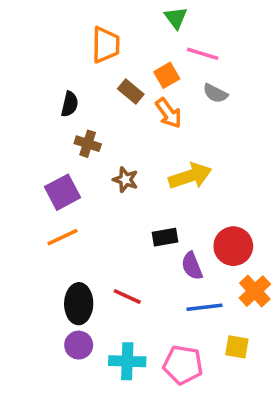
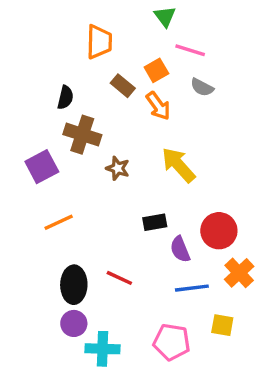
brown cross: (88, 144) -> (82, 135), size x1.5
yellow arrow: (190, 176) -> (178, 165), turned -114
purple square: (62, 192) -> (42, 167), moved
cyan cross: (127, 361) -> (103, 349), moved

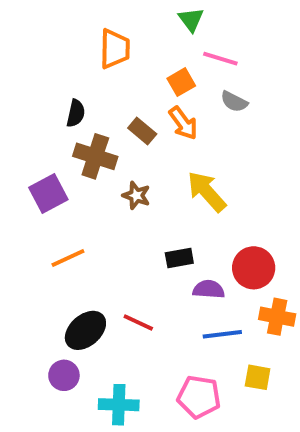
brown rectangle: (123, 86) -> (142, 131), moved
purple semicircle: (180, 249) -> (209, 289), turned 116
orange cross: (239, 273) -> (277, 317), turned -36
black ellipse: (74, 285) -> (85, 330), turned 48
purple circle: (74, 323) -> (64, 375), moved

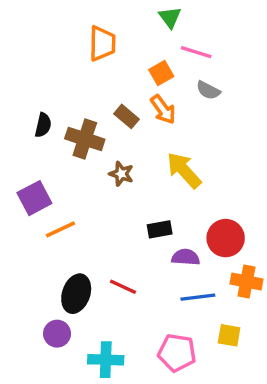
black semicircle: (76, 113) -> (43, 125), moved
purple square: (48, 194) -> (34, 198), moved
black ellipse: (85, 330) -> (76, 294), turned -30

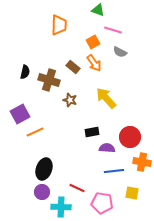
green triangle: (170, 17) -> (98, 10), turned -32
red line: (123, 287) -> (77, 188), moved
purple circle: (57, 334) -> (42, 192), moved

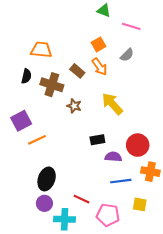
orange trapezoid: (59, 25) -> (41, 50), moved, turned -85
pink line: (113, 30) -> (131, 26), moved
gray semicircle: (120, 52) -> (127, 55), turned -72

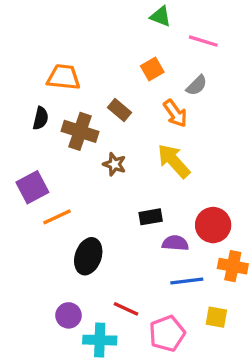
orange arrow: (100, 67) -> (175, 113), moved
black ellipse: (47, 179) -> (88, 256), moved
pink pentagon: (108, 215) -> (167, 333), turned -30

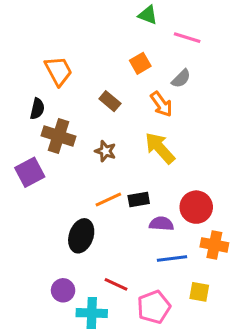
orange trapezoid: (64, 77) -> (58, 71), turned 56
brown cross: (80, 131) -> (58, 136), moved
orange line: (57, 217) -> (108, 200), moved

